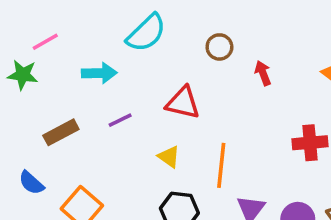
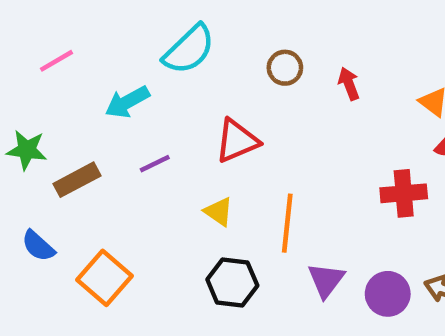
cyan arrow: (99, 73) -> (127, 102), turned 152
red arrow: (263, 73) -> (349, 84), moved
green star: (23, 75) -> (27, 150), moved
red triangle: (183, 103) -> (237, 141), turned -36

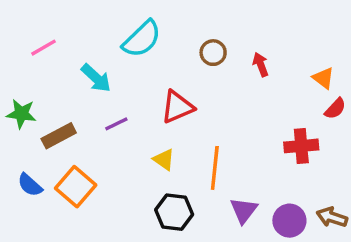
cyan arrow: (127, 102) -> (96, 78), turned -108
orange square: (104, 278) -> (76, 187), moved

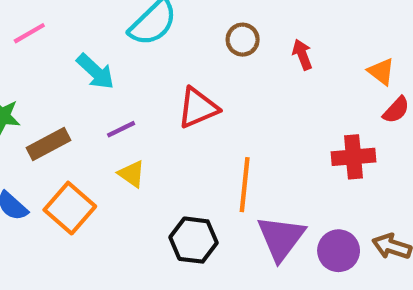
yellow triangle: (164, 159) -> (132, 174), moved
purple triangle: (244, 210) -> (281, 238), size x1.4

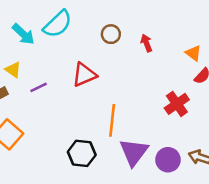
cyan arrow: (95, 72) -> (23, 34), moved
red cross: (353, 157) -> (177, 104), turned -30
yellow triangle: (132, 174) -> (13, 70), moved

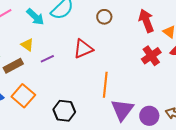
red arrow: (146, 43) -> (146, 21), moved, size x1.6
red cross: (177, 104) -> (151, 56), moved
black hexagon: (82, 153) -> (64, 111), moved

